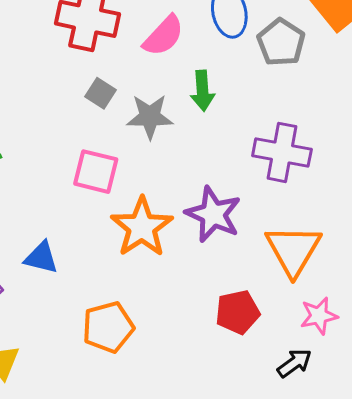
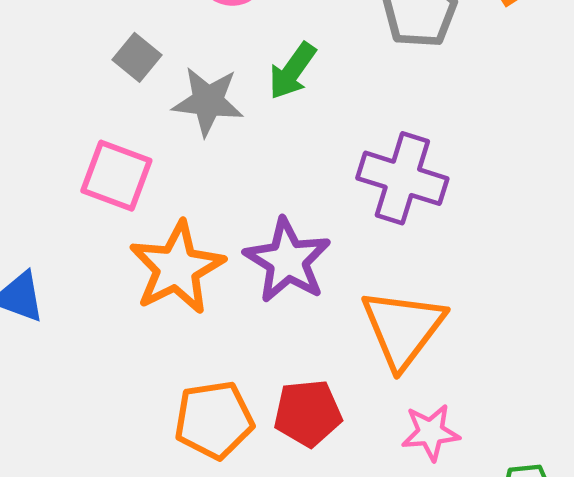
green arrow: (203, 91) -> (292, 71), turned 33
orange pentagon: (108, 327) -> (214, 420), moved

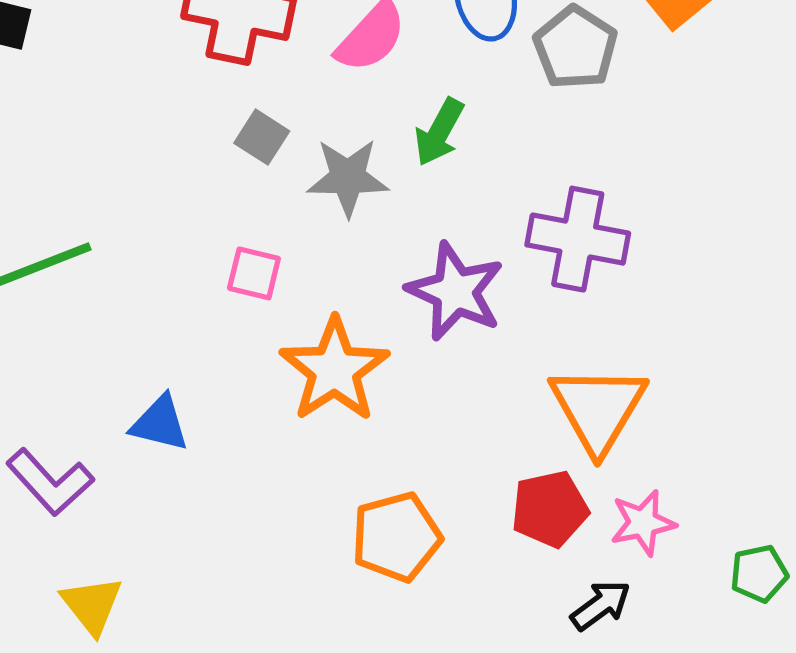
pink square: (116, 176) -> (254, 273), size x0.7
purple star: (287, 260) -> (455, 291), moved
red pentagon: (308, 413) -> (550, 509), moved

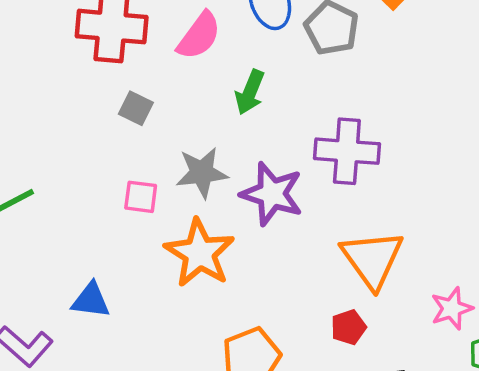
gray star: (348, 177) -> (202, 173), moved
red pentagon: (550, 509) -> (348, 327), size x0.7
pink star: (643, 523) -> (452, 308), moved

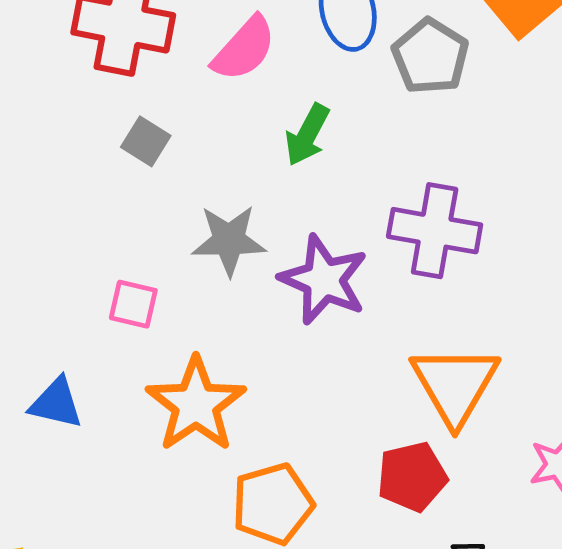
pink square: (141, 197) -> (133, 304), moved
orange star: (200, 253) -> (196, 404), moved
red pentagon: (348, 327) -> (412, 477), size x1.4

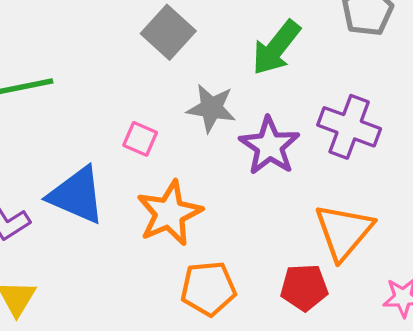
green arrow: (307, 135) -> (276, 48), size x1.4
gray square: (146, 141) -> (168, 32), size x1.6
blue triangle: (56, 403) -> (77, 195), size x1.6

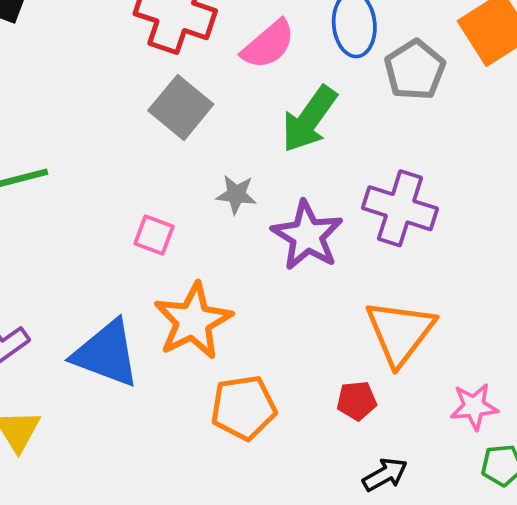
gray star: (211, 108) -> (236, 194), size x0.7
blue triangle: (77, 195) -> (106, 354), moved
red pentagon: (304, 287) -> (357, 401), size x0.7

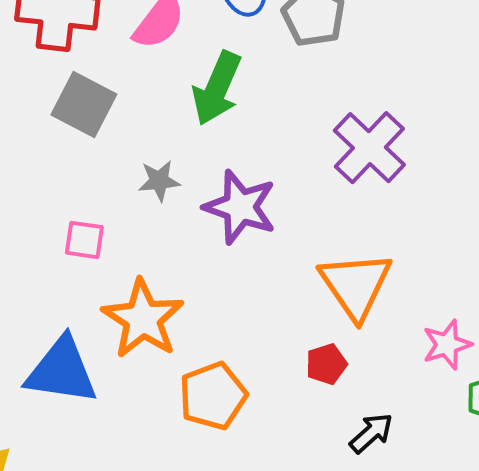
purple cross: (400, 208) -> (369, 148), moved, turned 38

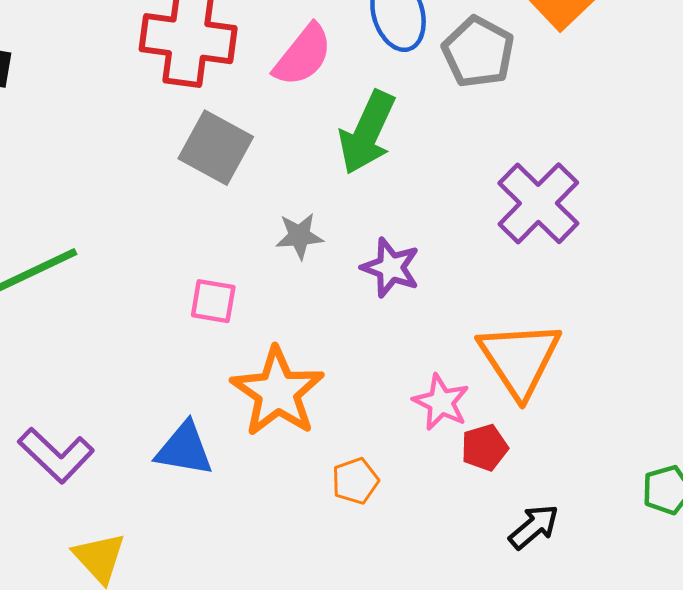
purple star: (240, 207) -> (391, 268), size x0.7
pink star: (447, 344) -> (441, 402), moved, turned -30
blue triangle: (62, 371) -> (184, 449), size x0.7
orange pentagon: (213, 396) -> (355, 481), size x0.6

